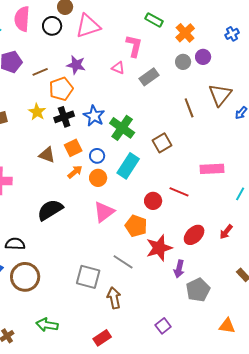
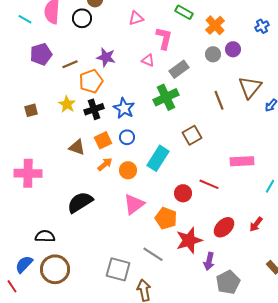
pink triangle: (88, 26) -> (136, 18), moved, size x0.6
green cross: (122, 128) -> (166, 97), moved, turned 30
blue circle: (97, 156) -> (127, 137), moved

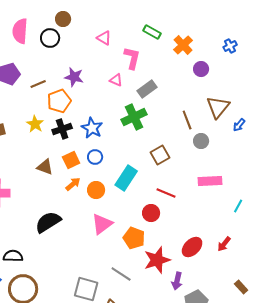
pink triangle: (136, 18) -> (104, 38), turned 49
gray circle: (213, 54) -> (201, 141), moved
red line: (209, 184) -> (166, 193), moved

